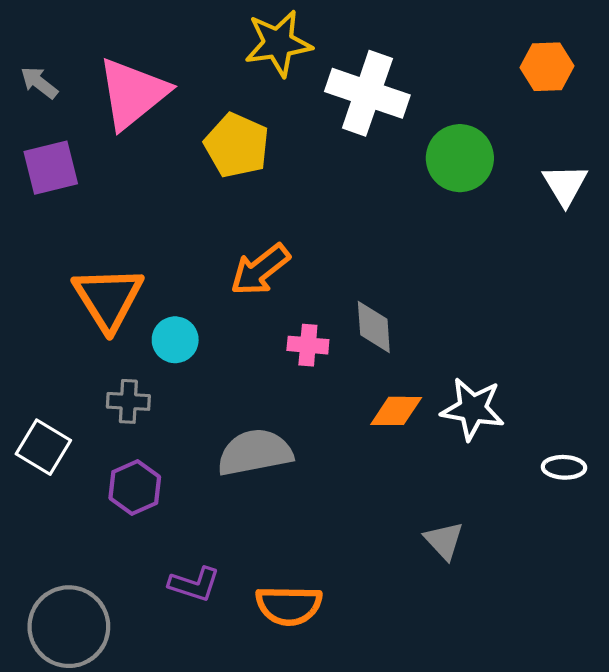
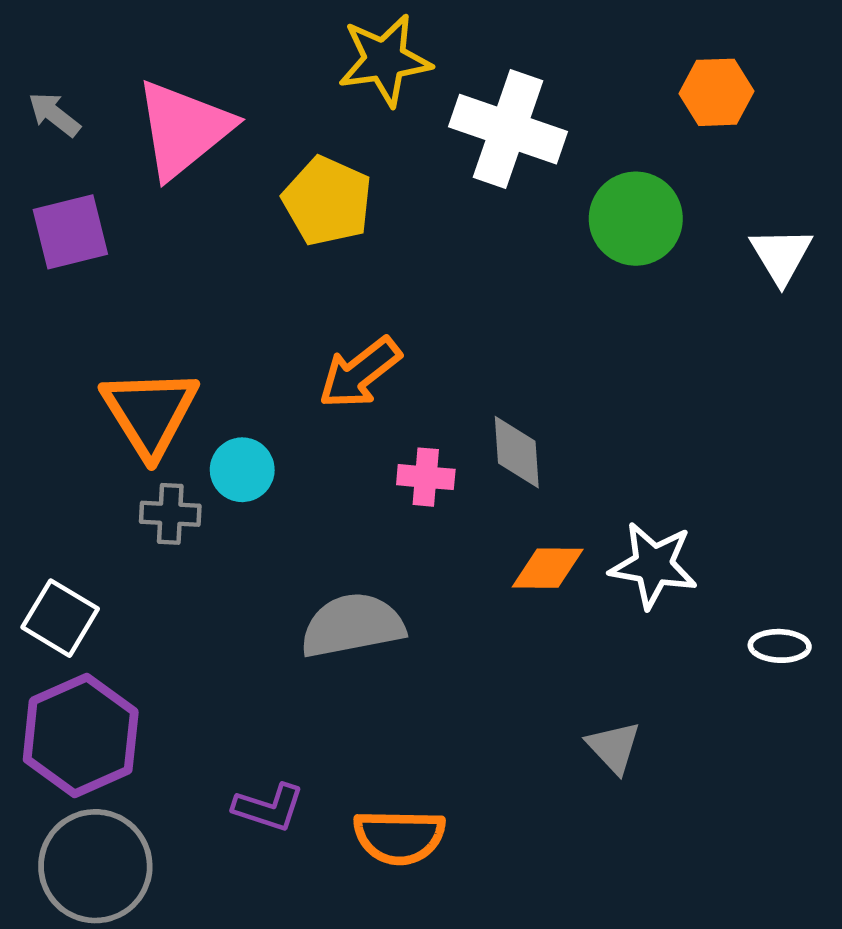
orange hexagon: (547, 67) -> (717, 92), moved
gray cross: (128, 401) -> (170, 514), moved
purple hexagon: (135, 487) -> (81, 736), moved, size x1.6

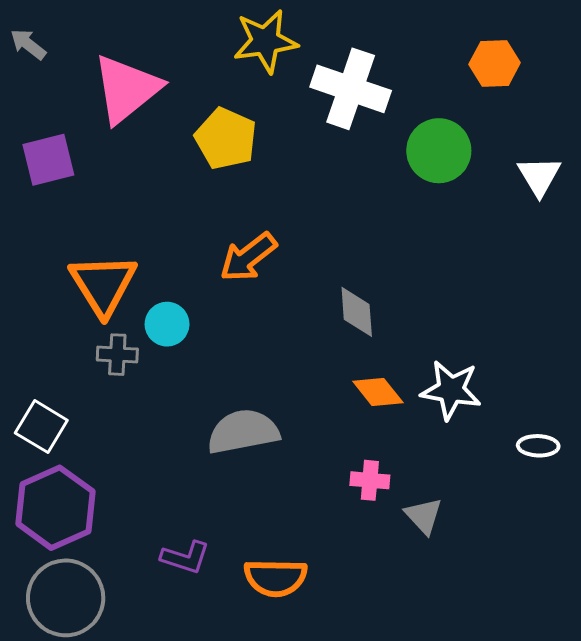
gray arrow: (54, 114) -> (28, 44), moved
pink cross: (426, 477) -> (370, 480), moved
orange diamond: (548, 568) -> (378, 392), turned 51

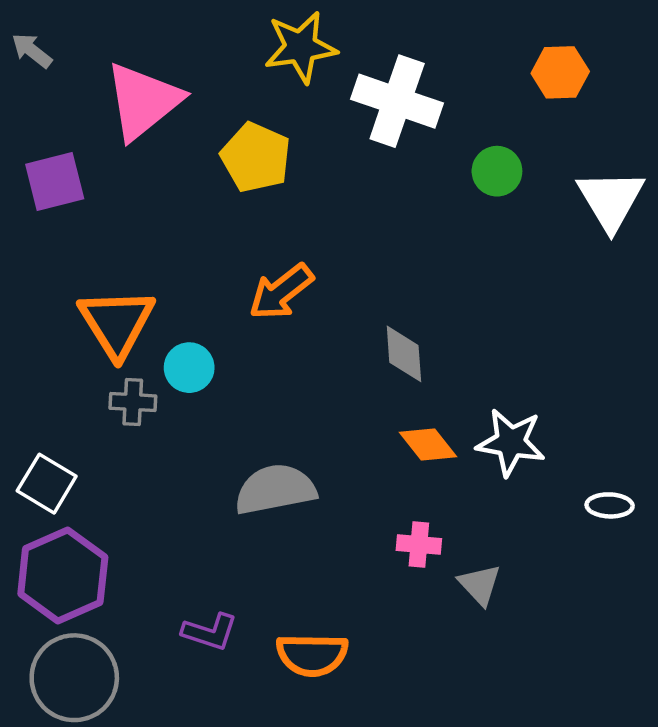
green circle: (439, 151) -> (497, 171), size x0.7
white triangle: (539, 176) -> (611, 200), size x1.4

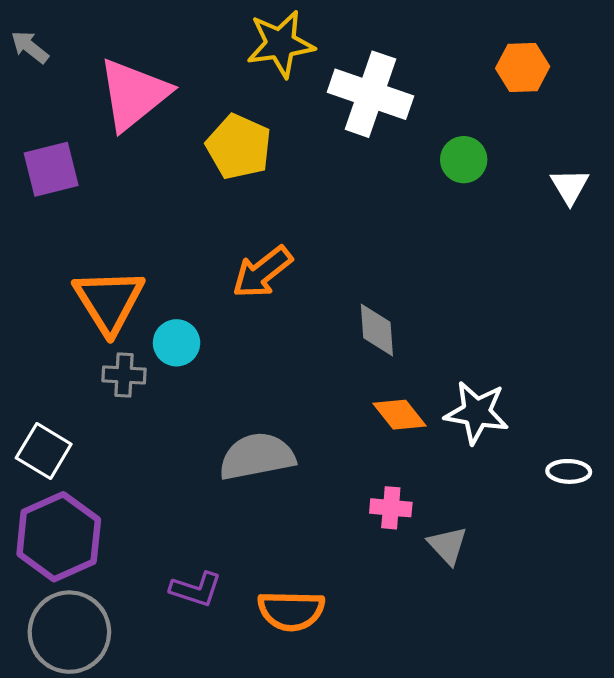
white triangle: (611, 200) -> (570, 186), size x0.6

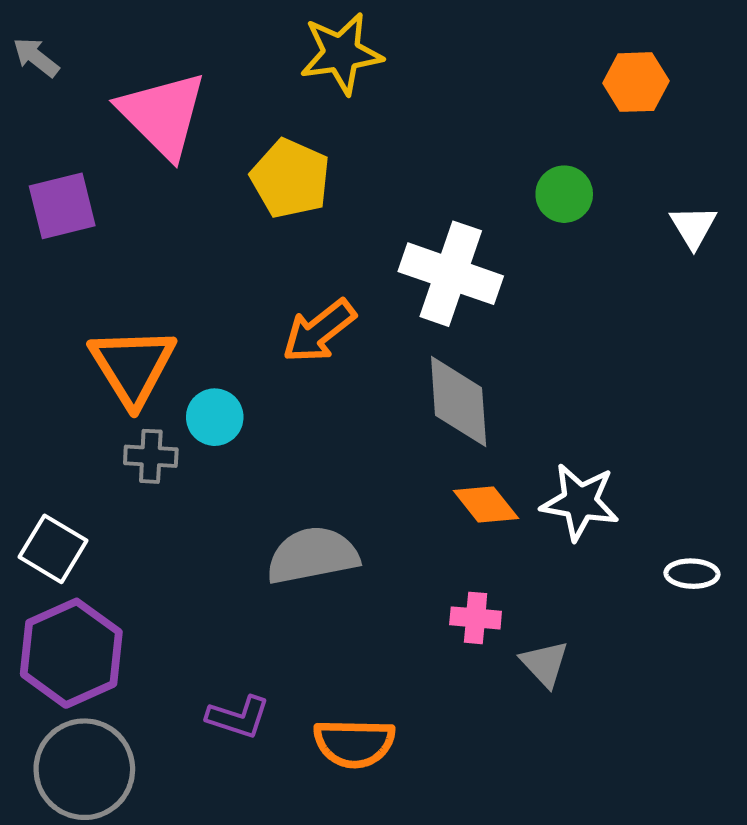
pink triangle: (134, 94) -> (163, 115), turned -36
white cross: (370, 94) -> (451, 274), moved
gray diamond: (377, 330) -> (459, 401), size x1.4

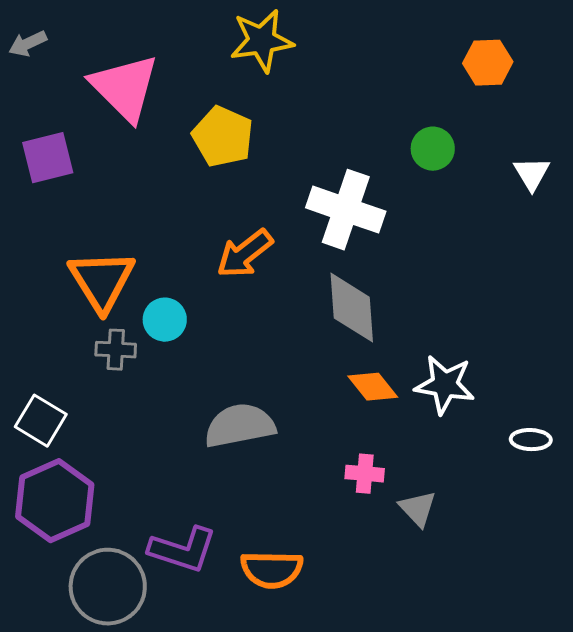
gray arrow: (36, 57) -> (28, 44), turned -63
purple L-shape: (238, 717) -> (183, 550), size x1.4
gray circle: (84, 769) -> (108, 587), moved

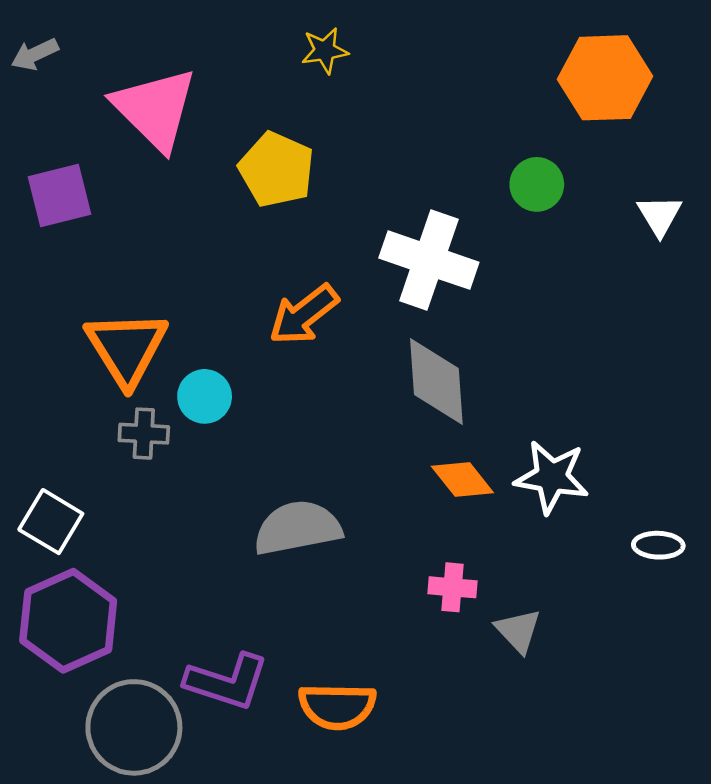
yellow star: (262, 41) -> (325, 51), size x0.6
orange hexagon: (488, 63) -> (605, 78), size x1.5

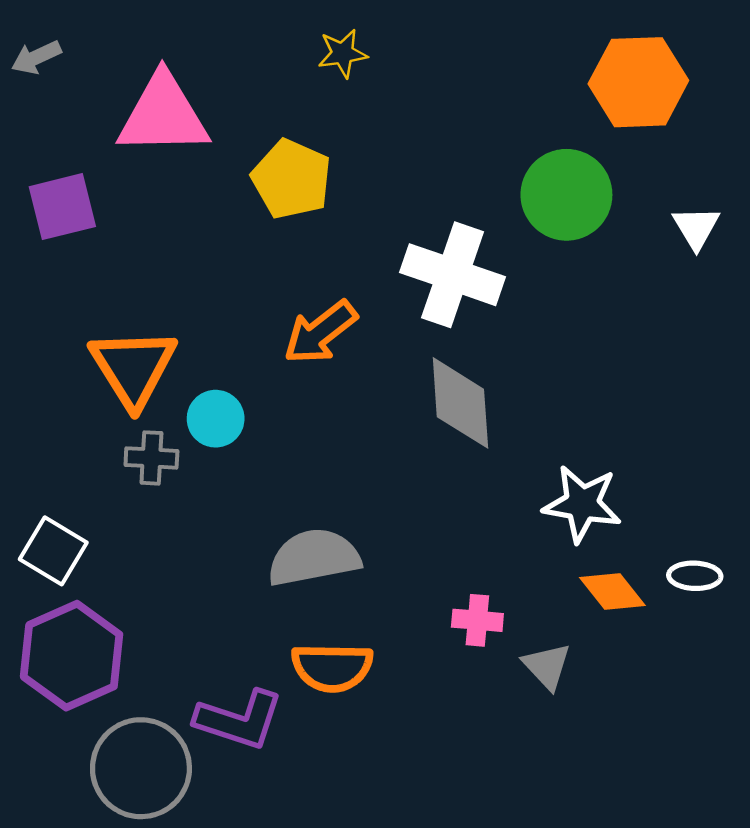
pink triangle: (155, 109) -> (163, 115), turned -46
green circle: (537, 184) -> (566, 195), size x1.6
orange diamond: (462, 479) -> (612, 591), moved
orange semicircle: (337, 706) -> (332, 667), moved

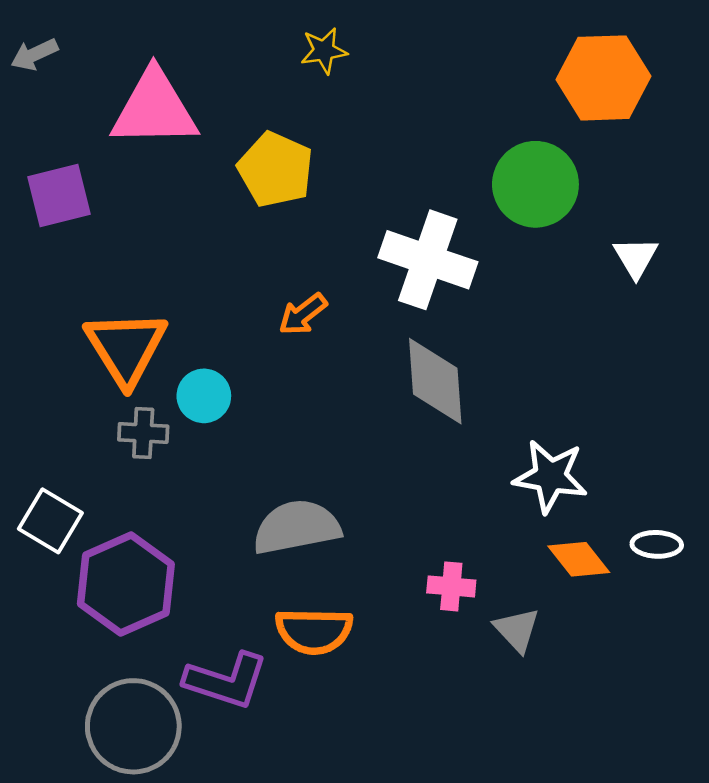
white triangle: (696, 228) -> (636, 257), moved
orange arrow: (320, 332) -> (303, 314), size x0.7
purple hexagon: (72, 656) -> (126, 584), moved

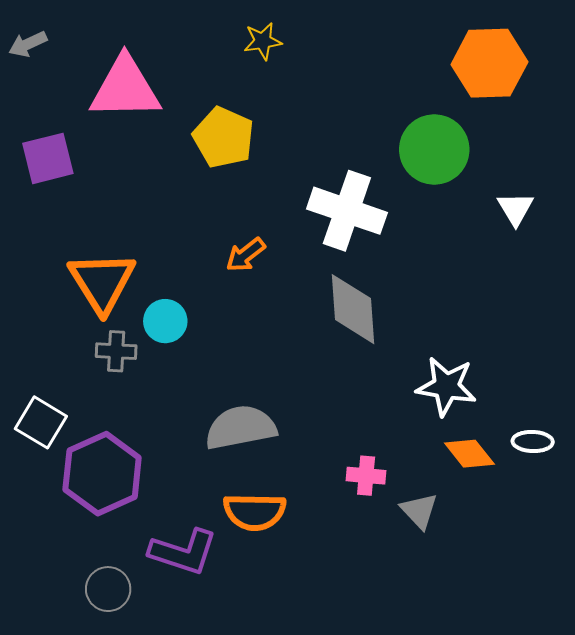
gray circle: (133, 726) -> (108, 589), size x0.6

